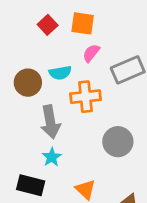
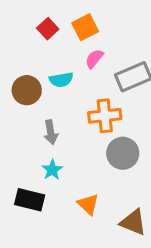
orange square: (83, 23) -> (85, 27), turned -35
orange cross: (86, 97) -> (105, 116), moved
gray arrow: (50, 122) -> (51, 132), size x0.7

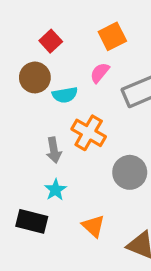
orange square: (85, 27) -> (112, 36), moved
brown circle: (27, 90) -> (35, 77), moved
orange cross: (105, 116) -> (89, 133), moved, turned 36

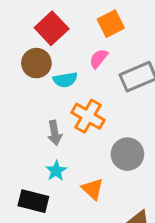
red square: (51, 41) -> (52, 28), size x1.5
orange triangle: (93, 226) -> (93, 189), moved

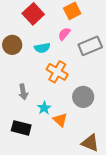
brown circle: (36, 63) -> (12, 45), moved
gray arrow: (55, 133) -> (23, 92), moved
cyan star: (56, 171) -> (44, 108), moved

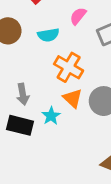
orange triangle: (60, 120) -> (73, 98), moved
black rectangle: (21, 128) -> (20, 125), moved

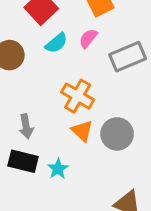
cyan semicircle: (48, 35) -> (56, 43), moved, turned -30
cyan star: (51, 116) -> (58, 169), moved

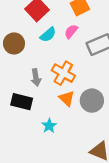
gray arrow: (26, 126) -> (36, 77), moved
black rectangle: (23, 161) -> (22, 102), moved

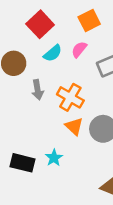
gray arrow: (36, 77) -> (38, 90), moved
black rectangle: (22, 102) -> (22, 163), moved

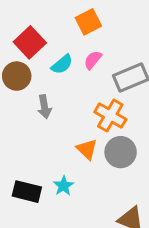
orange square: (89, 21) -> (88, 22), moved
red square: (40, 24) -> (30, 42), moved
orange cross: (70, 97) -> (110, 116), moved

